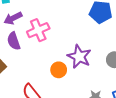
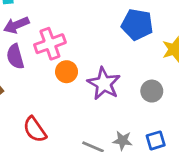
orange circle: (59, 70) -> (67, 72), moved

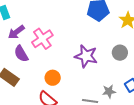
orange circle: (67, 72) -> (53, 78), moved

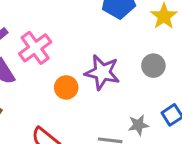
orange circle: (53, 78) -> (66, 87), moved

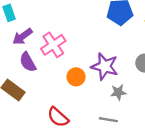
gray star: (138, 125) -> (118, 92), moved

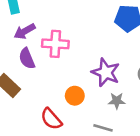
pink cross: (53, 45) -> (55, 44), turned 30
orange circle: (76, 77) -> (75, 96), moved

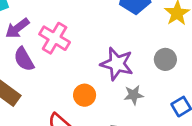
pink cross: (55, 44) -> (55, 38), turned 35

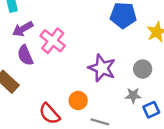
orange circle: (85, 95) -> (78, 100), moved
gray star: (134, 95) -> (133, 95), moved

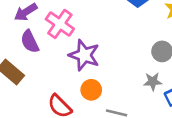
purple star: (102, 68) -> (84, 55), moved

